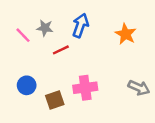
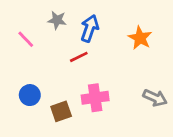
gray star: (45, 28) -> (57, 20), moved
red line: (61, 50) -> (79, 57), moved

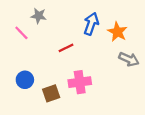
gray star: (57, 20) -> (39, 16), moved
blue arrow: (90, 28) -> (91, 24), moved
gray arrow: (155, 98) -> (129, 59), moved

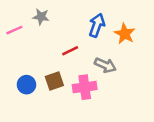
pink line: (21, 33) -> (14, 30), moved, turned -70
gray arrow: (129, 59) -> (105, 65), moved
brown square: (51, 93) -> (54, 81), moved

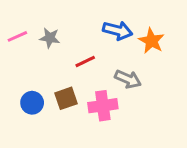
gray star: (41, 17) -> (50, 38), moved
blue arrow: (97, 25) -> (118, 31), turned 85

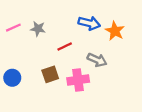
blue circle: (32, 103) -> (12, 78), moved

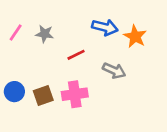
pink line: (13, 28) -> (16, 33), turned -32
brown square: (50, 74) -> (43, 96), moved
pink cross: (78, 80) -> (75, 94), moved

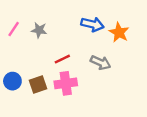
red line: (76, 55) -> (62, 59), moved

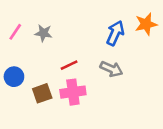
blue arrow: (92, 24) -> (115, 33), moved, turned -80
orange star: (119, 32) -> (146, 24), moved, turned 30
blue circle: (12, 81) -> (14, 77), moved

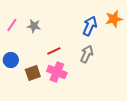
gray arrow: (111, 69) -> (87, 54), turned -90
pink cross: (73, 92) -> (57, 72), turned 30

